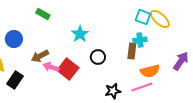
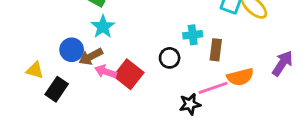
cyan star: (80, 34) -> (103, 27), moved
blue circle: (14, 39) -> (72, 50), moved
cyan cross: (140, 40) -> (193, 35), moved
pink line: (142, 87) -> (213, 88), moved

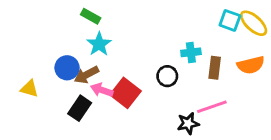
orange semicircle: (240, 77) -> (251, 65), moved
black rectangle: (57, 89) -> (80, 108), moved

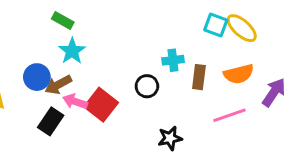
pink line: (212, 107) -> (230, 115), moved

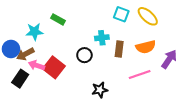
green rectangle: (63, 20) -> (58, 19), moved
cyan square: (216, 25) -> (121, 14), moved
cyan star: (72, 51) -> (34, 32), turned 30

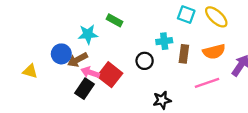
black rectangle: (20, 79) -> (84, 89), moved

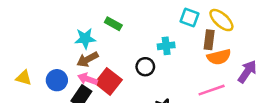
blue circle: (61, 54) -> (57, 80), moved
brown rectangle: (184, 54) -> (209, 40), moved
brown arrow: (77, 60) -> (88, 59), moved

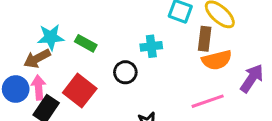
green rectangle: (113, 24) -> (86, 43), moved
brown arrow: (88, 59) -> (37, 59), moved
pink arrow: (88, 79) -> (39, 87), moved, turned 66

